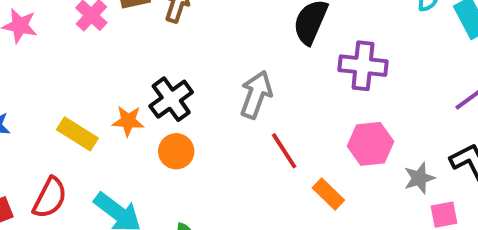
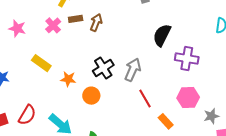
black cross: (171, 99) -> (103, 68), moved
yellow rectangle: (77, 134) -> (41, 63), moved

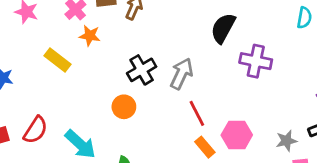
orange star: (68, 79) -> (90, 36), moved
pink hexagon: (188, 98) -> (237, 135), moved
orange rectangle: (166, 121) -> (205, 147), moved

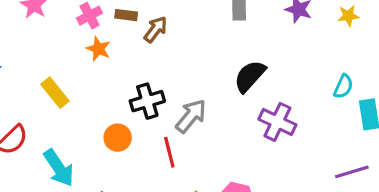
yellow rectangle: (57, 60) -> (55, 93), moved
red line: (197, 113) -> (169, 152), moved

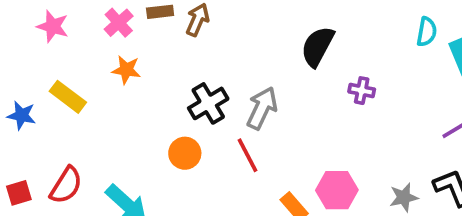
orange star: (98, 49) -> (126, 70), moved
yellow rectangle: (55, 93) -> (68, 97), moved
purple cross: (277, 122) -> (362, 91), size x0.6

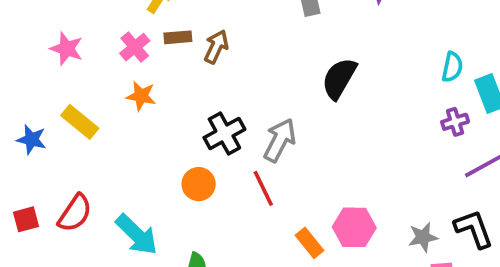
purple cross: (362, 91) -> (455, 122), moved, turned -30

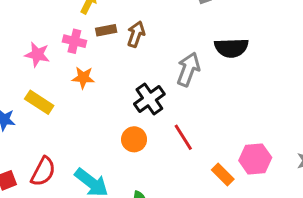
pink cross: (135, 47) -> (74, 41), turned -30
pink star: (67, 49) -> (37, 55), moved
black semicircle: (339, 78) -> (231, 48), turned -116
gray arrow: (280, 140) -> (188, 69), moved

